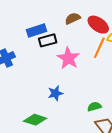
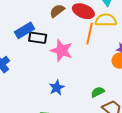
black rectangle: (48, 40) -> (38, 38), turned 36

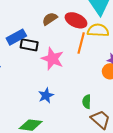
green semicircle: (98, 92) -> (87, 102), turned -64

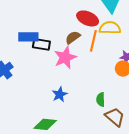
brown semicircle: (50, 19) -> (73, 37), moved
blue rectangle: (16, 37) -> (28, 37), turned 30
pink star: (52, 59) -> (65, 57), turned 30

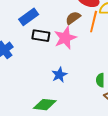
blue rectangle: (28, 37) -> (29, 17), turned -36
black rectangle: (41, 44) -> (41, 36), moved

